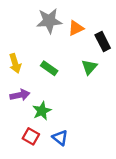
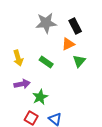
orange triangle: (76, 28) -> (68, 44), moved
black rectangle: (103, 41) -> (75, 26), moved

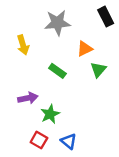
black rectangle: (75, 26) -> (106, 17), moved
yellow arrow: (18, 58) -> (23, 45), moved

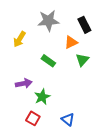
black rectangle: (106, 17) -> (84, 25), moved
yellow arrow: (23, 45) -> (20, 39), turned 49
blue triangle: (69, 141) -> (68, 119), moved

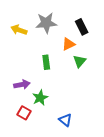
yellow arrow: (20, 39) -> (19, 30), moved, turned 77
green rectangle: (48, 61) -> (46, 62), turned 48
red square: (33, 118) -> (24, 113), moved

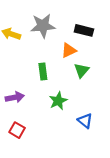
black rectangle: (82, 27) -> (84, 30), turned -49
green star: (40, 98) -> (58, 101), moved
blue triangle: (65, 120) -> (85, 121), moved

